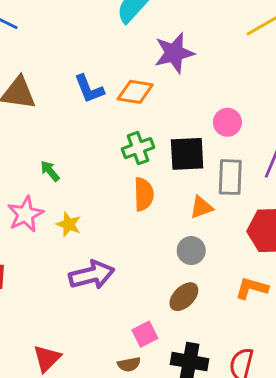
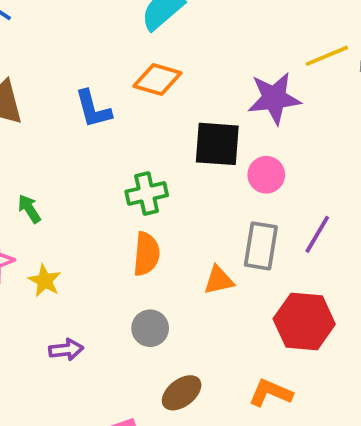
purple star: (174, 53) -> (274, 98), moved
orange diamond: (135, 92) -> (157, 79), moved
black square: (187, 154) -> (217, 144), moved
gray circle: (191, 251) -> (150, 328), moved
purple arrow: (92, 275) -> (66, 350), size x0.6

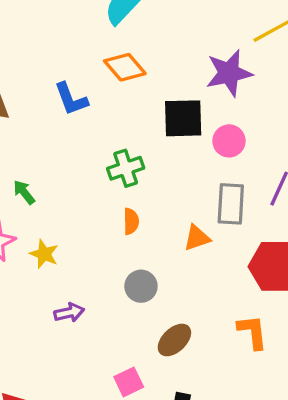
orange diamond: (157, 79) -> (125, 67), turned 39
orange semicircle: (146, 254) -> (131, 221), size x0.7
orange L-shape: (270, 393) -> (252, 332), turned 66

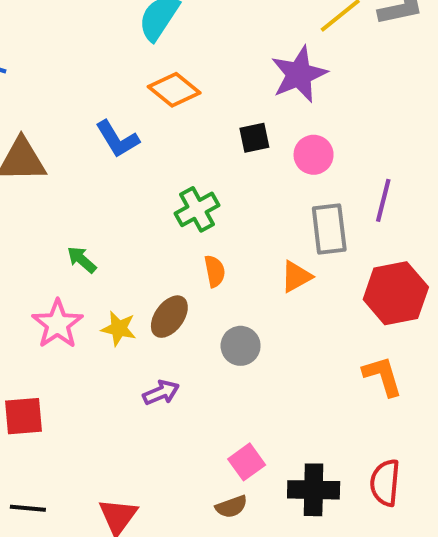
black square: (183, 118) -> (254, 138), size x0.6
brown ellipse: (174, 340) -> (169, 317), moved

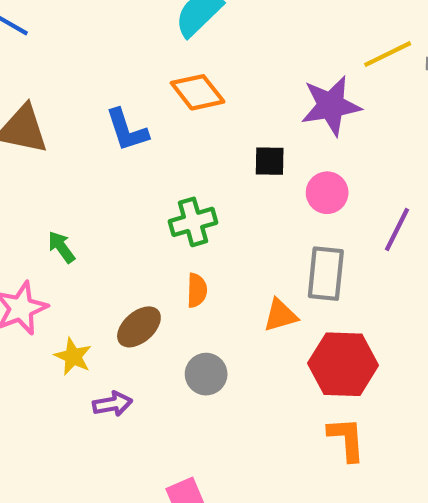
purple line: (383, 200) -> (397, 229), moved
red hexagon: (396, 293) -> (343, 364), moved
yellow star: (119, 329) -> (73, 356), moved

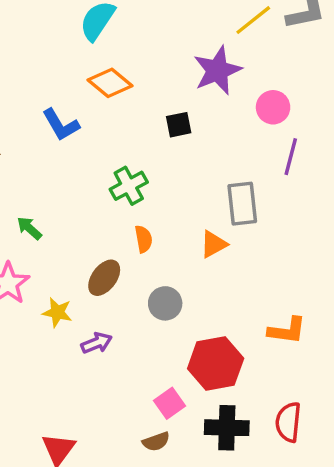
pink circle: (327, 193) -> (273, 107), moved
red hexagon: (343, 364) -> (216, 364), moved
orange L-shape: (347, 439) -> (287, 330), turned 114

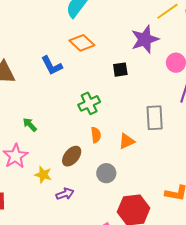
orange triangle: (214, 244) -> (127, 141), moved

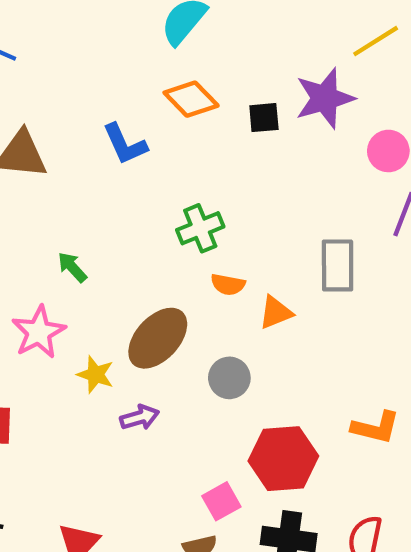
black square: (120, 70) -> (264, 118), moved
orange semicircle: (96, 135) -> (228, 285), moved, turned 105
brown ellipse: (72, 156) -> (158, 338), size x1.4

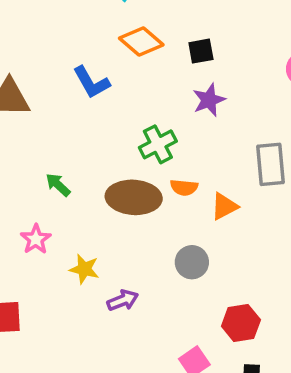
purple star: (325, 98) -> (209, 100), moved, size x0.7
pink star: (39, 332) -> (36, 239), size x0.7
brown ellipse: (158, 338) -> (134, 197), moved, turned 56
red hexagon: (283, 459) -> (241, 323), size x0.7

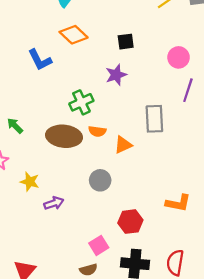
black square: (201, 51) -> (126, 42), moved

